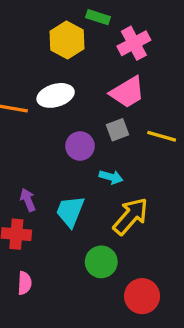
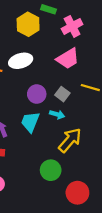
gray square: (118, 130) -> (62, 94), moved, turned -32
cyan trapezoid: (70, 211) -> (30, 122), moved

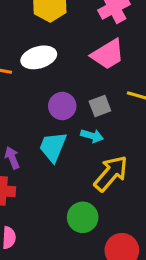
gray square: (62, 94) -> (100, 106), turned 32

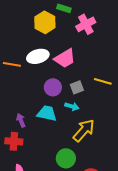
pink trapezoid: (108, 54) -> (65, 58), moved
cyan trapezoid: (53, 147) -> (47, 113), turned 80

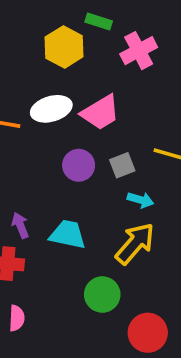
cyan arrow: (72, 106) -> (140, 200), moved
cyan trapezoid: (47, 113) -> (68, 234), moved

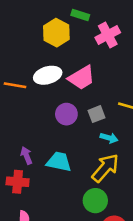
green circle: (102, 295) -> (95, 201), moved

